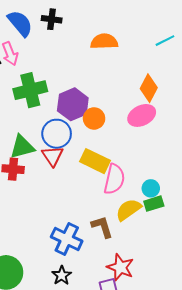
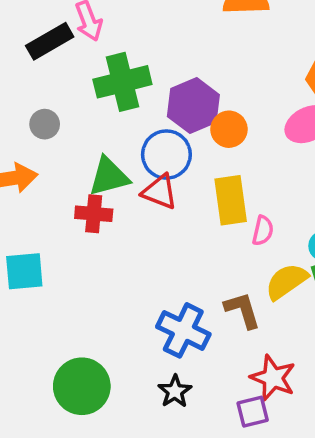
red triangle: (53, 156) -> (160, 192), turned -35
yellow rectangle: (95, 161) -> (231, 200), turned 56
pink semicircle: (114, 179) -> (263, 231), size x0.6

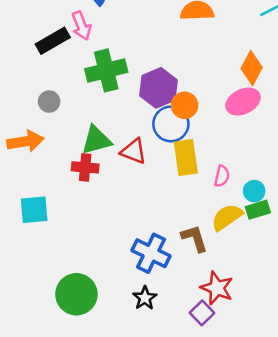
blue circle: (166, 155) -> (171, 124), moved
pink semicircle: (263, 231) -> (222, 176), moved
purple square: (253, 412) -> (202, 313), turned -30

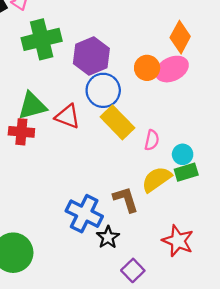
orange circle: (185, 105) -> (147, 68), moved
yellow rectangle: (186, 157) -> (117, 122), turned -36
red star: (217, 288) -> (178, 241), moved
black star: (145, 298) -> (108, 237), moved

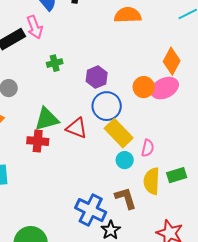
green cross: (42, 39) -> (55, 63), size x0.5
purple hexagon: (91, 56) -> (97, 77), size x0.7
cyan circle: (183, 154) -> (125, 160), moved
yellow semicircle: (157, 179) -> (152, 181), turned -52

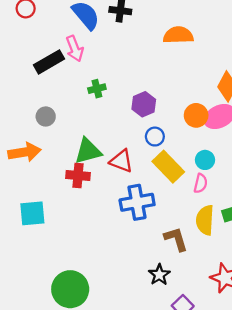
blue circle: (107, 106) -> (155, 137), size x0.6
cyan circle: (125, 160) -> (205, 160), moved
blue cross: (91, 210) -> (137, 202), moved, turned -36

